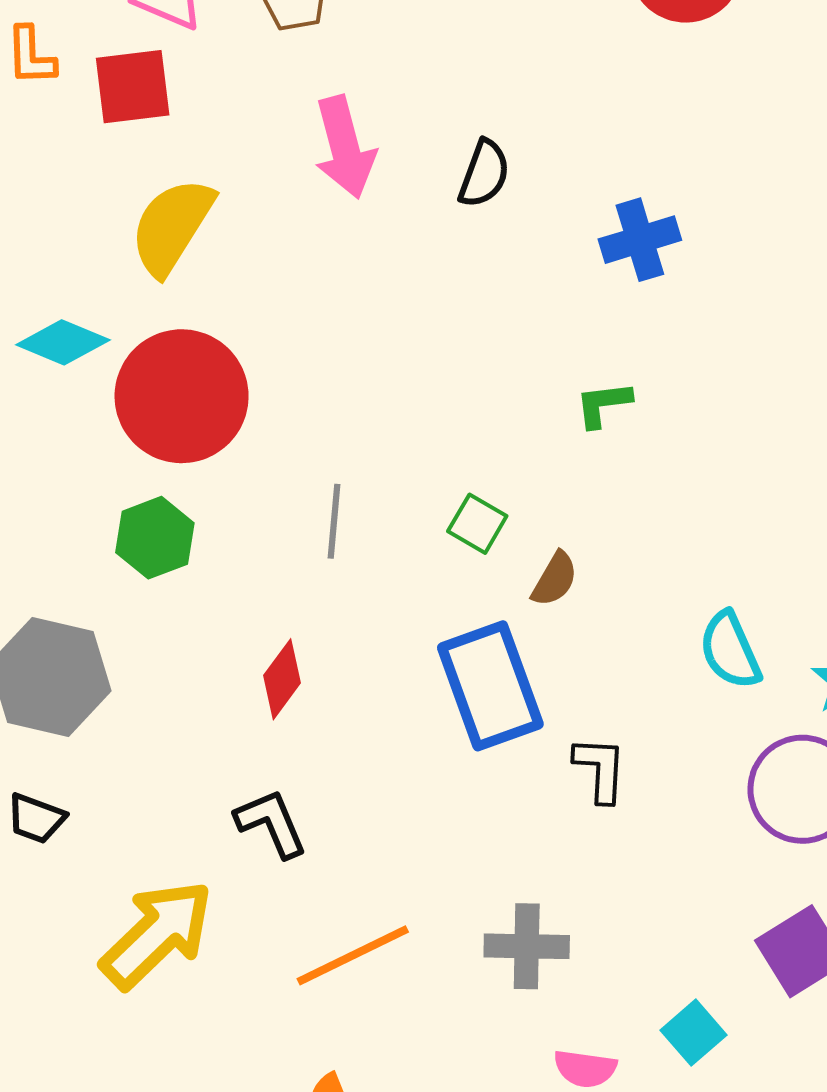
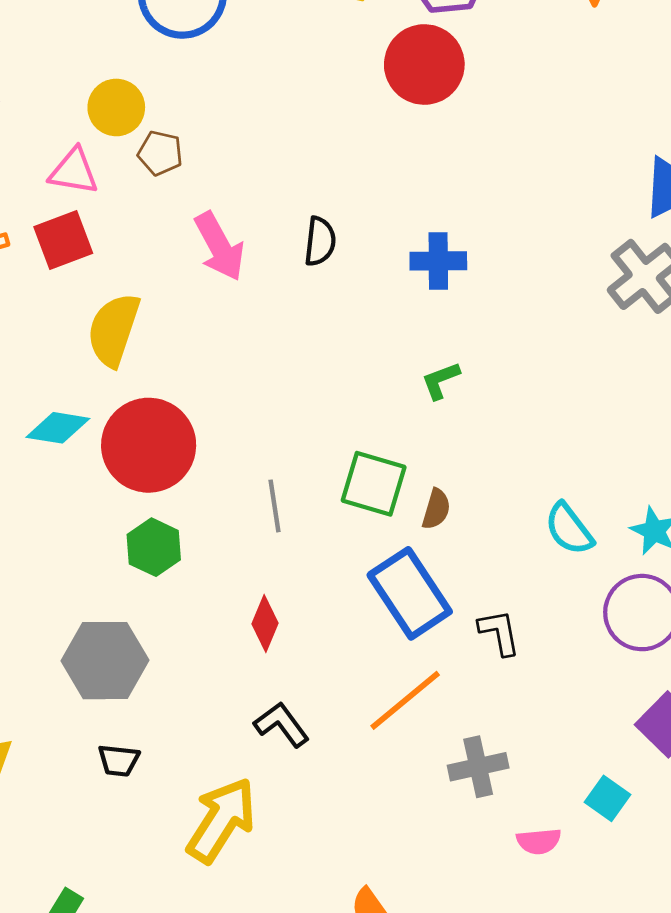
blue cross: (640, 240) -> (438, 261), turned 30
green square: (477, 524) -> (374, 484), size x1.6
orange line: (353, 955) -> (405, 700), moved

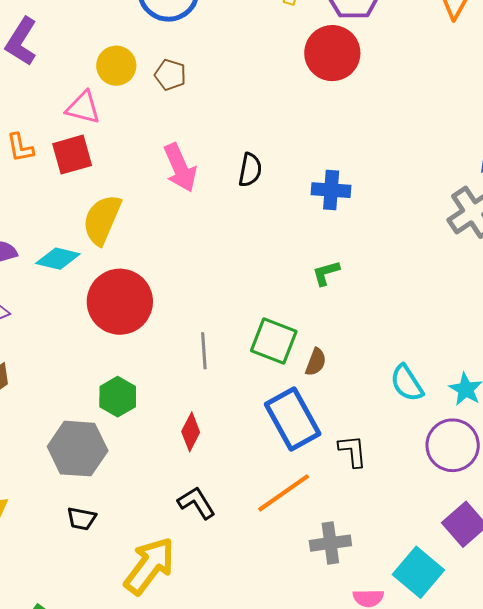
brown pentagon: (160, 153) -> (170, 75), moved
cyan diamond: (58, 428) -> (58, 259), moved
green hexagon: (154, 547) -> (118, 397), moved
cyan square: (607, 798) -> (418, 572), size x1.6

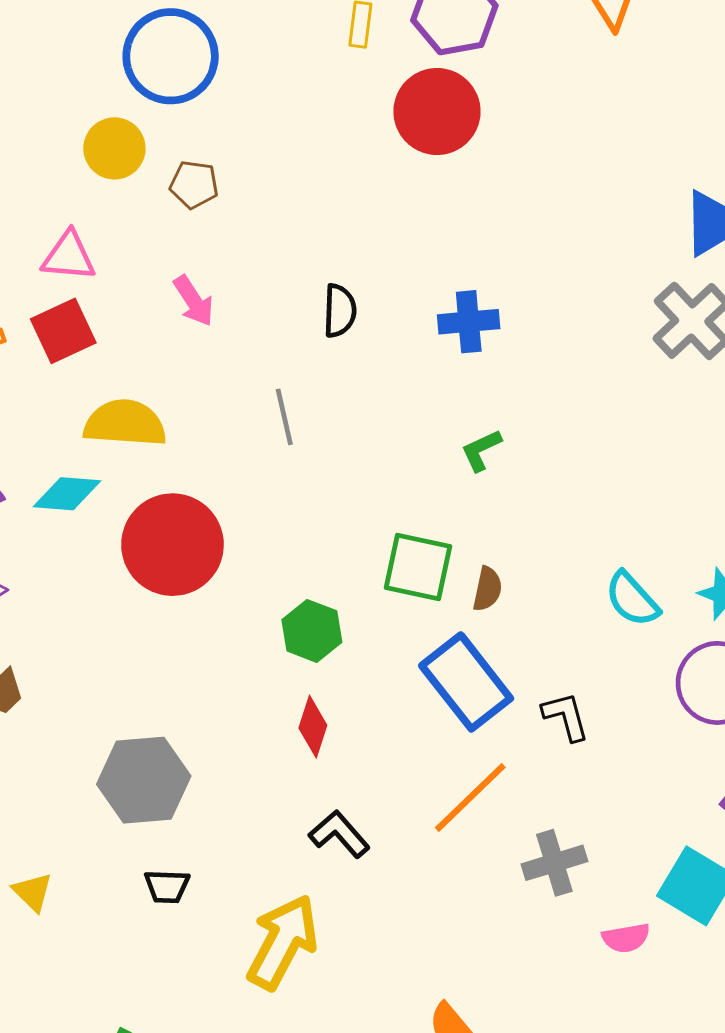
yellow circle: (116, 66) -> (114, 148), moved
pink arrow: (180, 168) -> (194, 301), moved, size x0.7
yellow semicircle: (102, 220) -> (125, 423), turned 80
gray line: (204, 351) -> (284, 417), moved
green hexagon: (118, 397) -> (312, 631), moved

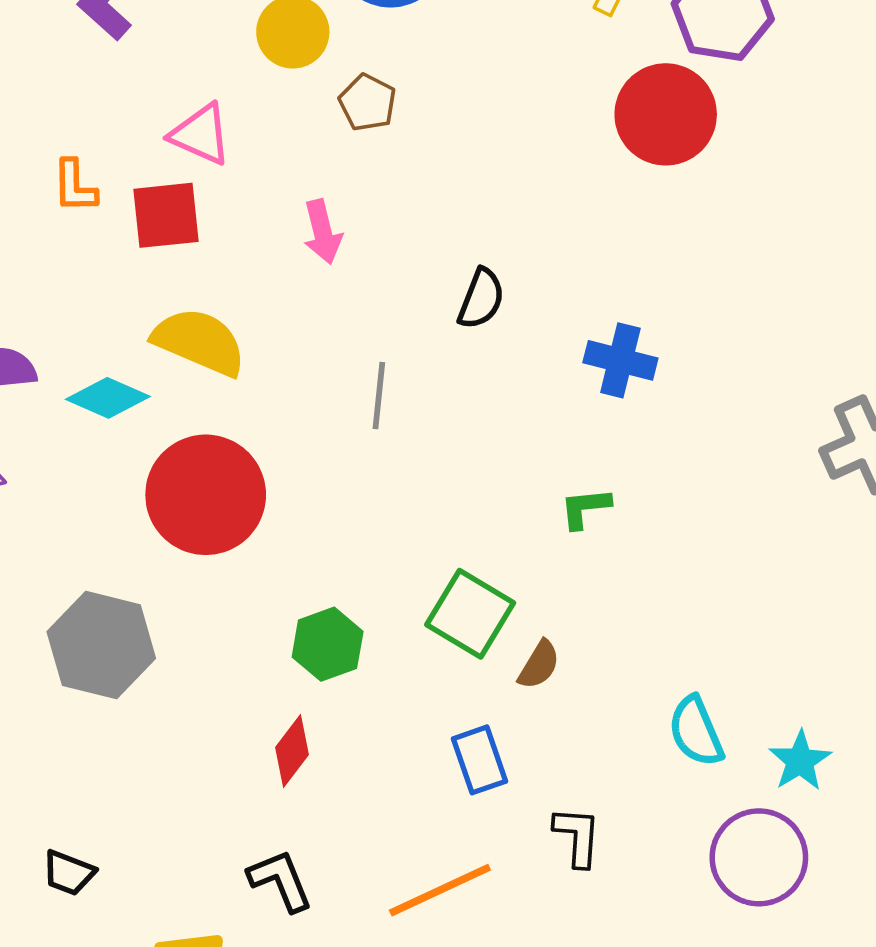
blue rectangle: (466, 682) -> (480, 760), size x0.6
gray hexagon: (144, 780) -> (101, 645), moved

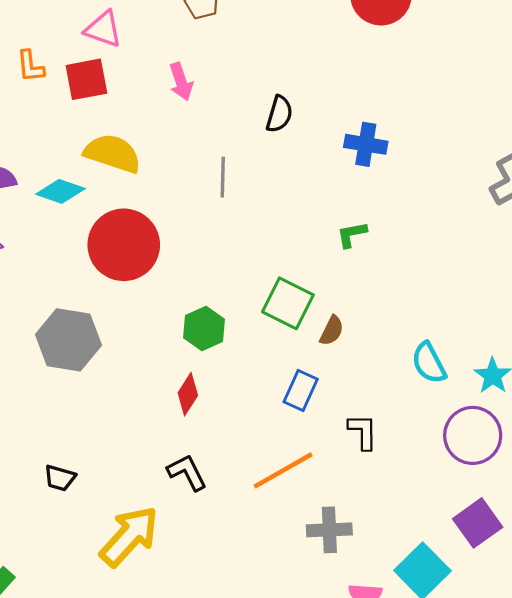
blue rectangle: (480, 760) -> (301, 391), turned 48

